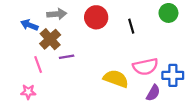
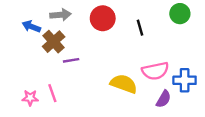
pink line: (38, 64) -> (52, 93), moved

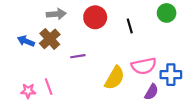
blue arrow: (31, 26) -> (26, 41), moved
purple line: (71, 60) -> (78, 56), moved
yellow semicircle: (124, 84) -> (115, 78), turned 100

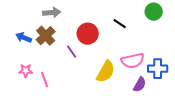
red circle: (95, 17) -> (88, 34), moved
black line: (130, 26) -> (120, 24), turned -40
purple line: (78, 56) -> (72, 52), turned 64
pink star: (28, 91) -> (26, 71), moved

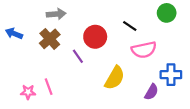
blue arrow: (24, 38) -> (14, 33), moved
pink semicircle: (133, 61) -> (144, 50), moved
pink star: (26, 71) -> (28, 92), moved

